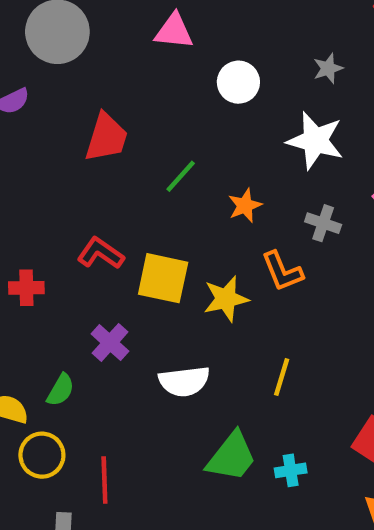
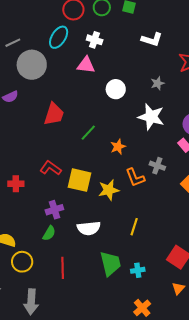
gray cross: (323, 223) -> (157, 166), moved
purple cross: (110, 343) -> (54, 210), turned 30
green semicircle: (61, 390) -> (49, 233), moved
green trapezoid: (232, 457) -> (110, 263), turned -52
red line: (104, 480) -> (63, 268), moved

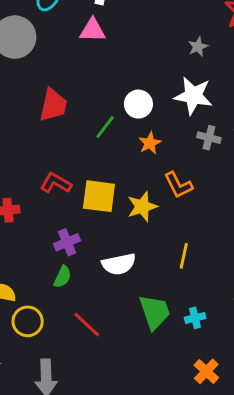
white circle: (116, 89) -> (138, 104), moved
gray cross: (157, 166) -> (209, 138), moved
red line: (63, 268) -> (87, 325), turned -40

